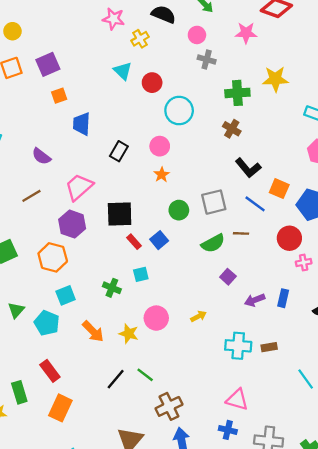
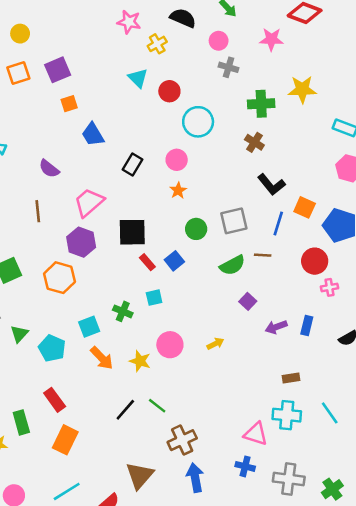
blue trapezoid: (82, 124) -> (93, 134), turned -35
brown line: (31, 196) -> (38, 211), turned -66
blue line: (255, 204) -> (278, 224), turned 70
cyan square: (66, 295) -> (89, 327), moved
cyan cross: (238, 346) -> (287, 415), moved

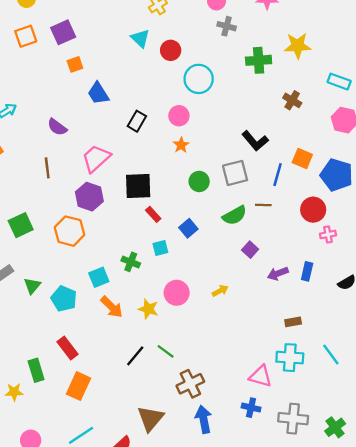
brown cross: (254, 142) -> (292, 100), moved
black L-shape: (271, 185) -> (255, 141), moved
blue square: (174, 261) -> (188, 228), moved

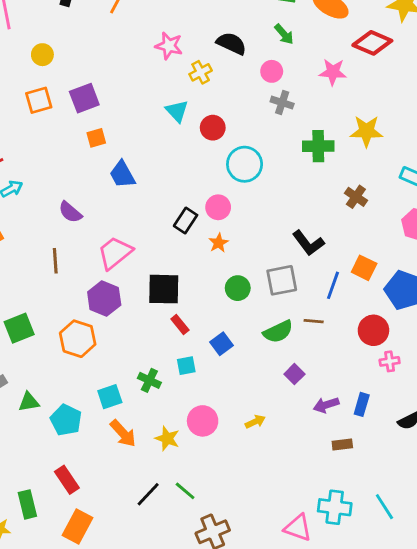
black rectangle: (137, 121) -> (186, 221), moved
green triangle: (32, 286) -> (29, 402), turned 36
brown rectangle: (293, 322) -> (342, 445), moved

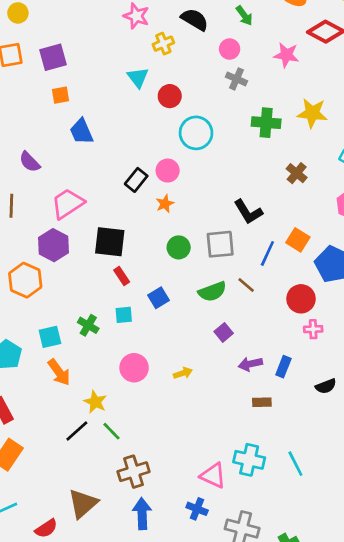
brown line: (314, 321) -> (246, 285), turned 30
yellow star: (167, 438) -> (95, 402), moved

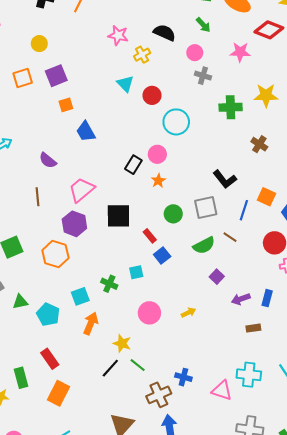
yellow circle: (18, 13) -> (39, 44), moved
red rectangle: (122, 276) -> (150, 236), moved
orange arrow: (59, 372) -> (91, 323), turned -115
blue cross: (197, 509) -> (183, 377), moved

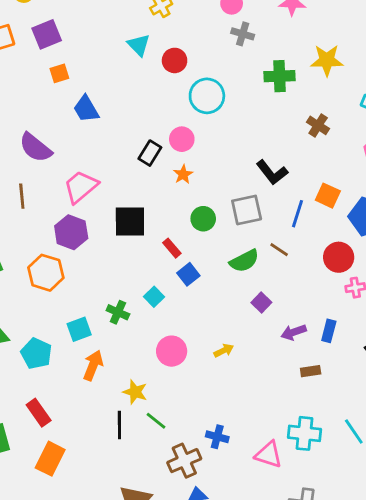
purple semicircle: (48, 160) -> (35, 148), size x1.4
cyan square: (136, 272) -> (154, 297), turned -32
black line: (110, 368) -> (119, 425), turned -42

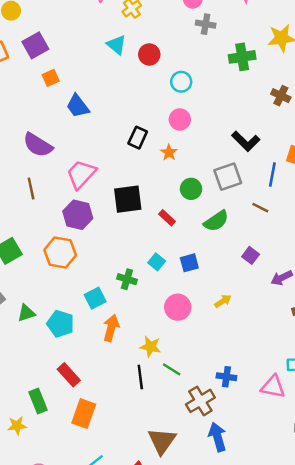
cyan circle: (207, 96) -> (181, 82), size x0.7
pink circle: (182, 139) -> (180, 119), moved
green semicircle: (244, 261) -> (216, 221), moved
blue square: (188, 274) -> (189, 263), moved, turned 30

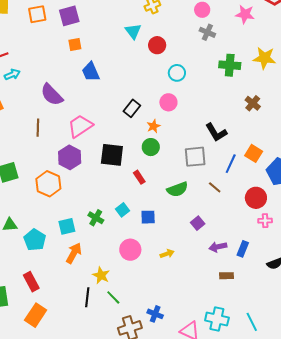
green circle: (191, 189) -> (151, 147), moved

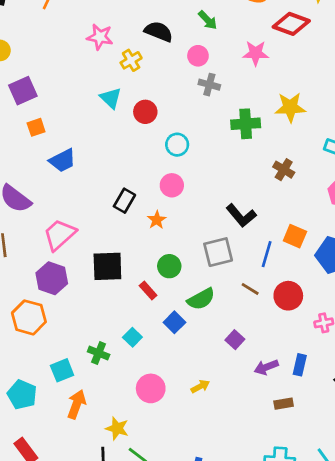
blue trapezoid: (91, 72) -> (63, 160), turned -85
green circle: (151, 147) -> (169, 266), moved
red circle: (256, 198) -> (288, 296), moved
blue square: (148, 217) -> (174, 322), moved, turned -35

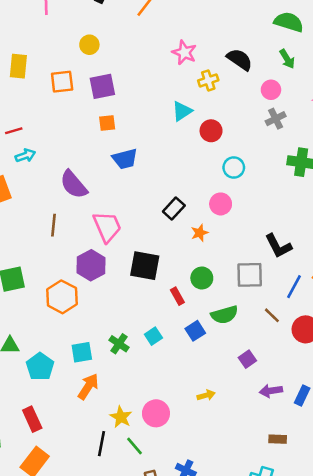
gray cross: (209, 85) -> (276, 119), turned 36
cyan triangle: (111, 98) -> (182, 111), turned 30
pink trapezoid: (60, 235) -> (107, 227), turned 96
pink circle: (151, 388) -> (156, 413), moved
brown rectangle: (284, 404) -> (278, 439), moved

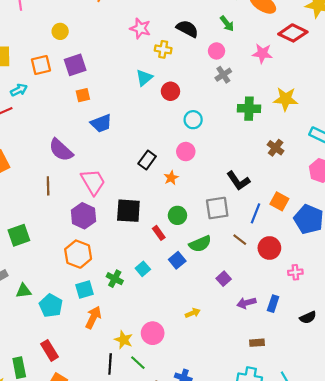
yellow cross: (208, 80) -> (163, 49), turned 35
cyan arrow: (25, 156) -> (19, 90), moved
orange hexagon: (62, 297) -> (78, 254), moved

